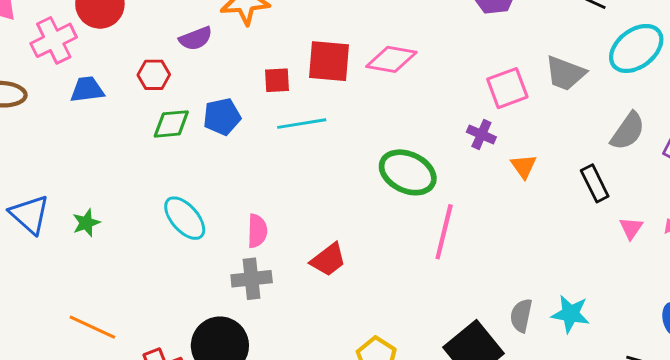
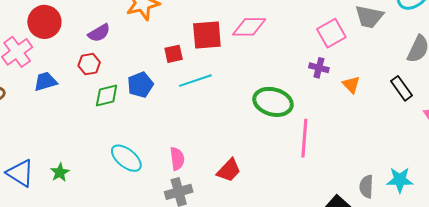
purple semicircle: (196, 38) -> (99, 33), moved

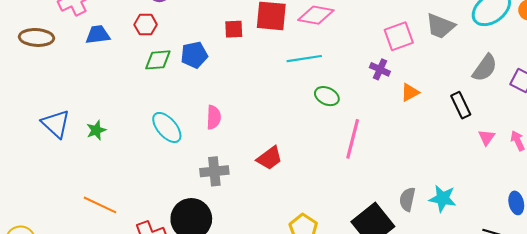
cyan line: (195, 81) -> (304, 59), moved
orange triangle: (351, 85) -> (410, 92), turned 36
green ellipse: (273, 102) -> (327, 96), size x0.6
pink semicircle: (177, 159) -> (214, 117), moved

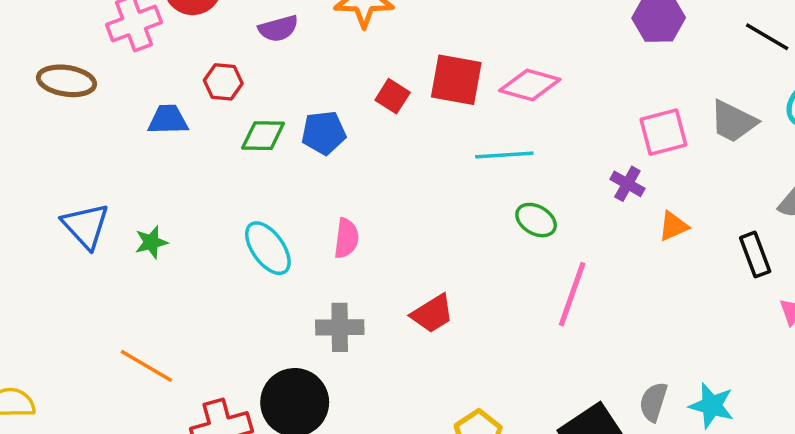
red hexagon: (146, 25) -> (223, 82), moved
red square: (234, 29) -> (393, 96), turned 30
blue trapezoid: (98, 35) -> (168, 120), moved

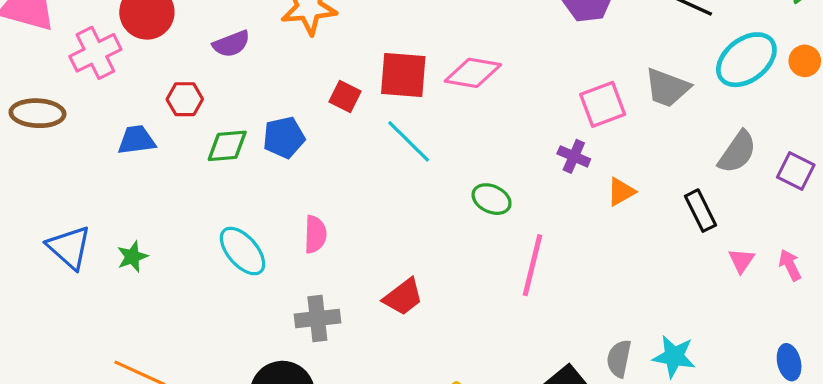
cyan line: (504, 155) -> (409, 141), moved, turned 54

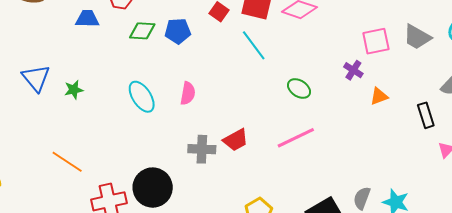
pink line: (532, 265) -> (296, 138), moved, turned 42
gray cross: (317, 319) -> (202, 149), moved

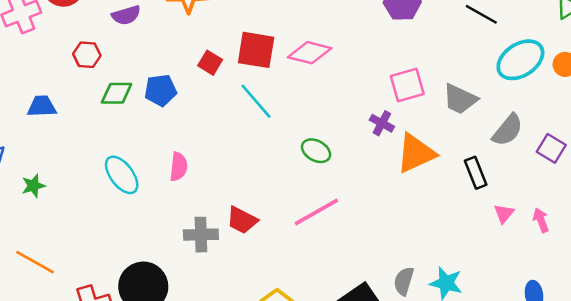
blue trapezoid: (87, 19) -> (42, 106), moved
gray trapezoid: (417, 37) -> (460, 99), moved
green star: (74, 90) -> (33, 186), moved
orange triangle: (379, 96) -> (416, 153), size x1.8
red trapezoid: (236, 140) -> (242, 220), turned 60

